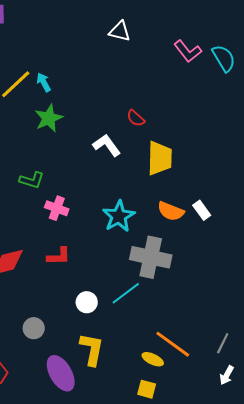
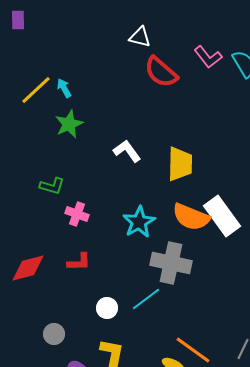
red semicircle: (136, 118) -> (161, 72), moved, size x1.8
white rectangle: (202, 210) -> (222, 216), size x2.0
orange semicircle: (171, 211) -> (191, 217), size x1.4

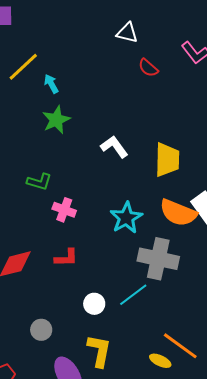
red semicircle: (161, 72) -> (148, 68), size x0.6
yellow line: (36, 90) -> (23, 67), moved

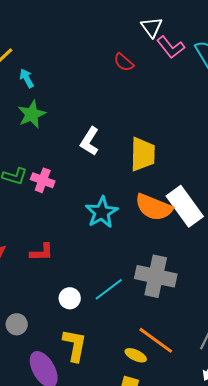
white triangle: (127, 33) -> (152, 27), moved, turned 40
white L-shape: (114, 147) -> (90, 141), turned -112
pink cross: (64, 210) -> (43, 180), moved
gray cross: (158, 259) -> (156, 276), moved

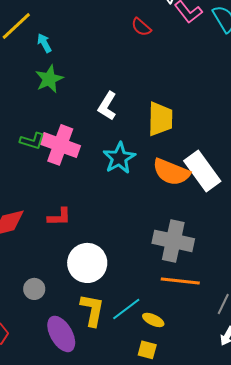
pink cross: (43, 180) -> (60, 145), size x1.6
cyan star: (102, 212) -> (119, 158), moved
cyan line: (109, 289) -> (126, 309), moved
white circle: (70, 298) -> (87, 263), size x1.8
orange line: (156, 340) -> (180, 281), moved, turned -30

